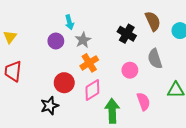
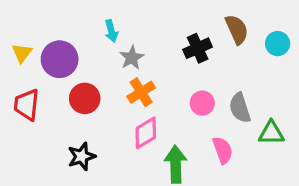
black cross: (127, 34) -> (198, 48), turned 36
purple circle: (56, 41) -> (60, 59), moved, size x1.5
gray semicircle: (155, 59) -> (240, 108), moved
red circle: (64, 83) -> (85, 98), moved

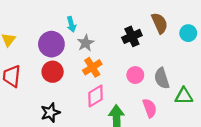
purple circle: (60, 59) -> (51, 44), moved

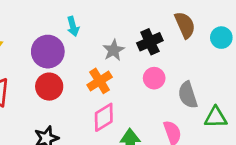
gray star: (86, 43) -> (114, 50), moved
pink circle: (135, 75) -> (154, 78), moved

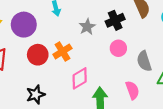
purple circle: (48, 52) -> (24, 25), moved
orange cross: (100, 81) -> (62, 51), moved

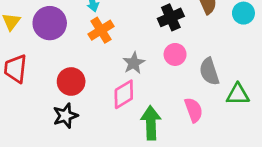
gray star: (87, 27) -> (134, 63), moved
orange cross: (62, 51) -> (101, 30), moved
red circle: (38, 55) -> (71, 81), moved

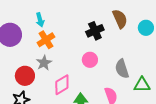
pink circle: (175, 54) -> (90, 60), moved
gray star: (134, 63) -> (44, 63), moved

